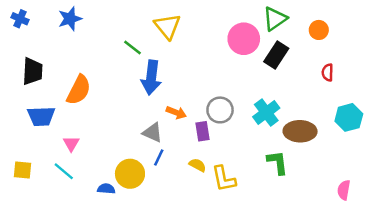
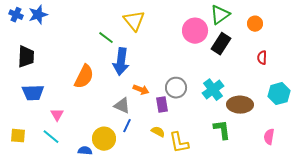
blue star: (70, 19) -> (38, 15), moved
orange semicircle: (79, 90) -> (84, 77), moved
pink semicircle: (344, 190) -> (269, 137), moved

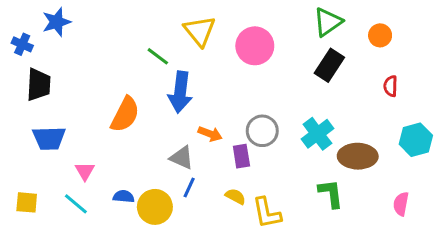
blue cross: (16, 15) -> (22, 44), moved
pink circle: (195, 31) -> (255, 46), moved
blue semicircle: (85, 151) -> (124, 196), moved

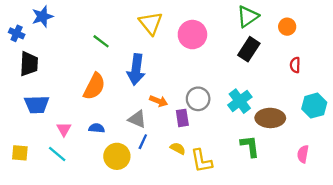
green line: (158, 56) -> (101, 41), moved
blue semicircle: (124, 196) -> (97, 128), moved

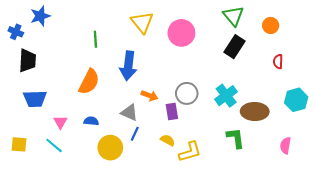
green triangle: (248, 16) -> (233, 16), turned -35
green line: (101, 41) -> (95, 39), turned 49
yellow L-shape: (201, 161) -> (190, 152), turned -95

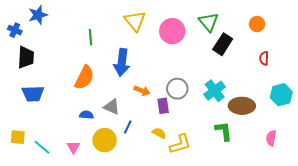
green triangle: (233, 16) -> (209, 22), moved
gray triangle: (129, 113) -> (112, 107), moved
pink triangle: (60, 122) -> (73, 147), moved
cyan line: (54, 145) -> (42, 147), moved

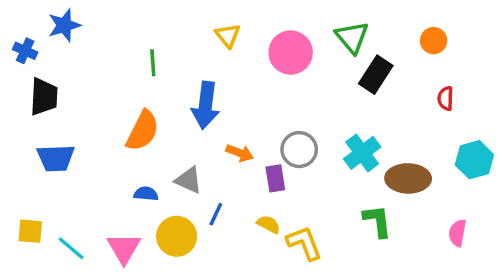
yellow triangle: (135, 21) -> (228, 35), size x0.7
yellow L-shape: (180, 144) -> (304, 243), turned -95
pink triangle: (73, 147) -> (124, 248), size x1.5

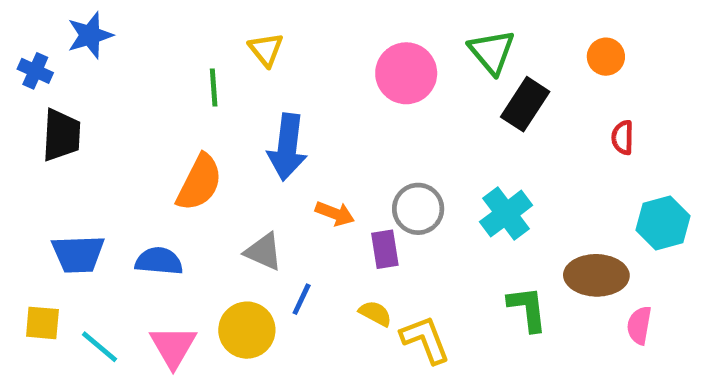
yellow triangle: (228, 35) -> (266, 49), moved
blue trapezoid: (56, 158) -> (78, 254), moved
brown ellipse: (408, 178) -> (596, 275), moved
blue semicircle: (146, 194) -> (159, 261), moved, size x1.4

